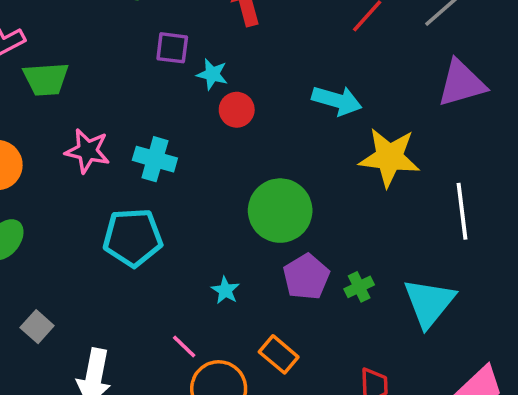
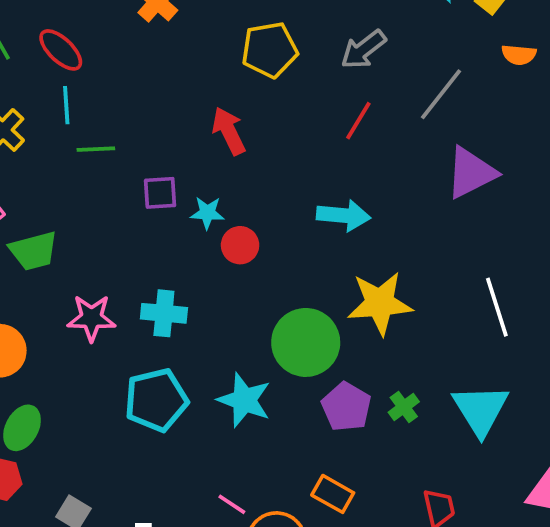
yellow star: (389, 157) -> (380, 303), moved
cyan star: (225, 290) -> (244, 400), moved, size x1.8

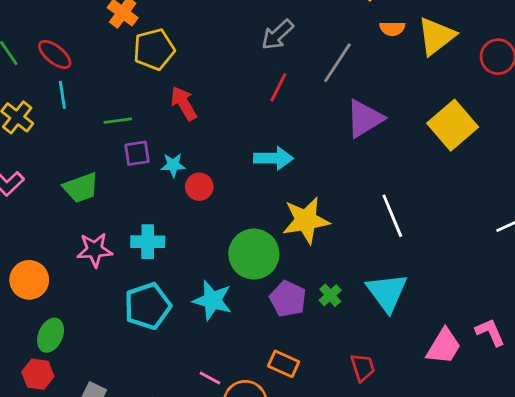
yellow pentagon: (270, 50) -> (154, 49), moved
green line: (96, 149) -> (118, 121), moved
green trapezoid: (34, 251) -> (81, 188), moved

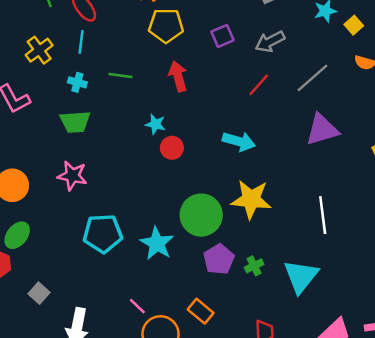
purple square: (137, 153) -> (223, 36), moved, turned -30
cyan cross: (148, 242) -> (77, 82), moved, size x0.7

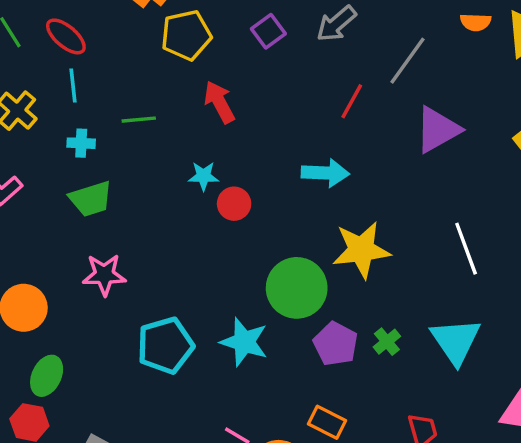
red line: (259, 85) -> (352, 101), moved

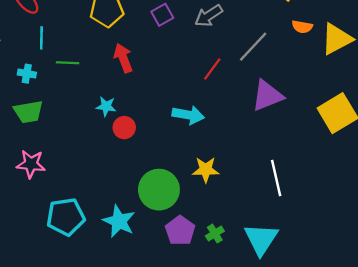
cyan line: (73, 86) -> (41, 38), moved
yellow star: (361, 250) -> (206, 170), size x0.7

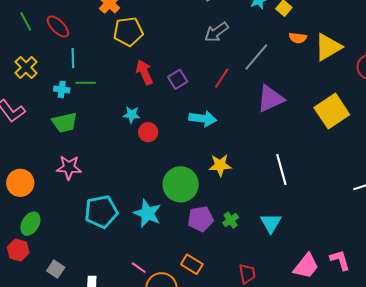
purple square: (162, 15) -> (178, 79), moved
green line: (68, 63) -> (86, 83), moved
purple pentagon: (180, 231) -> (201, 219), turned 30
cyan triangle: (261, 239) -> (271, 223), size x0.7

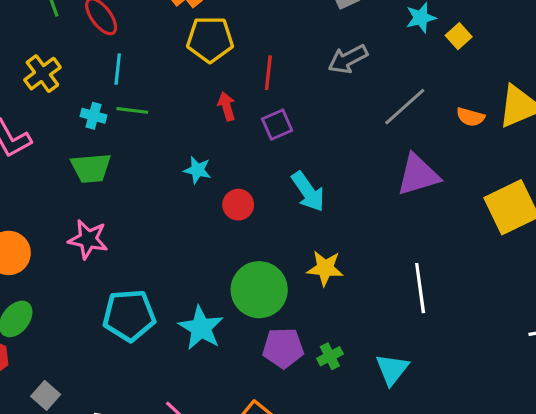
orange semicircle: (298, 38) -> (470, 117), moved
red arrow: (144, 72) -> (227, 106), size x0.7
red line: (222, 78) -> (268, 73), moved, turned -35
cyan arrow: (203, 119) -> (308, 192), turned 40
red circle: (148, 132) -> (238, 205), moved

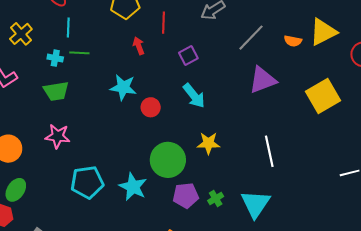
purple square: (277, 125) -> (188, 55), moved
cyan star: (197, 170) -> (123, 87), size x1.5
cyan triangle: (392, 369) -> (255, 204), size x1.4

